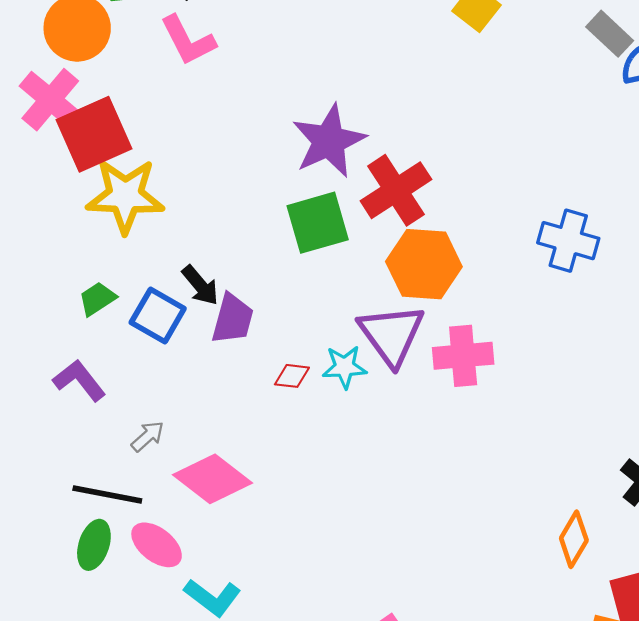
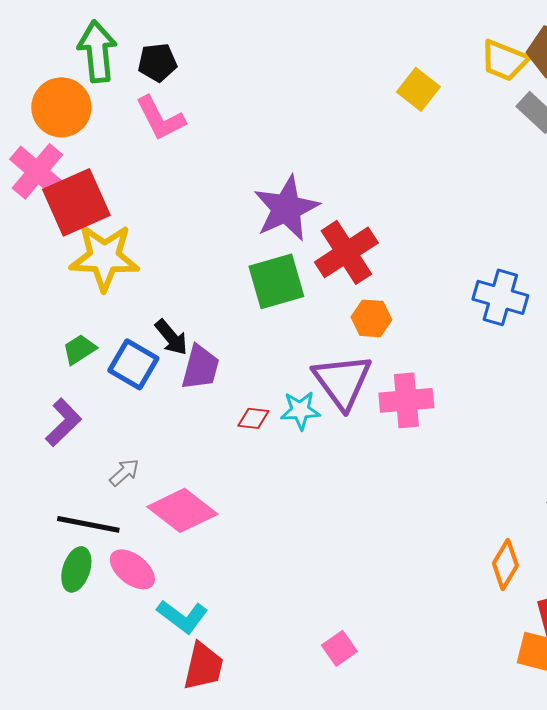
orange hexagon: (424, 264) -> (371, 318), size x0.6
purple L-shape: (79, 380) -> (63, 422), turned 84

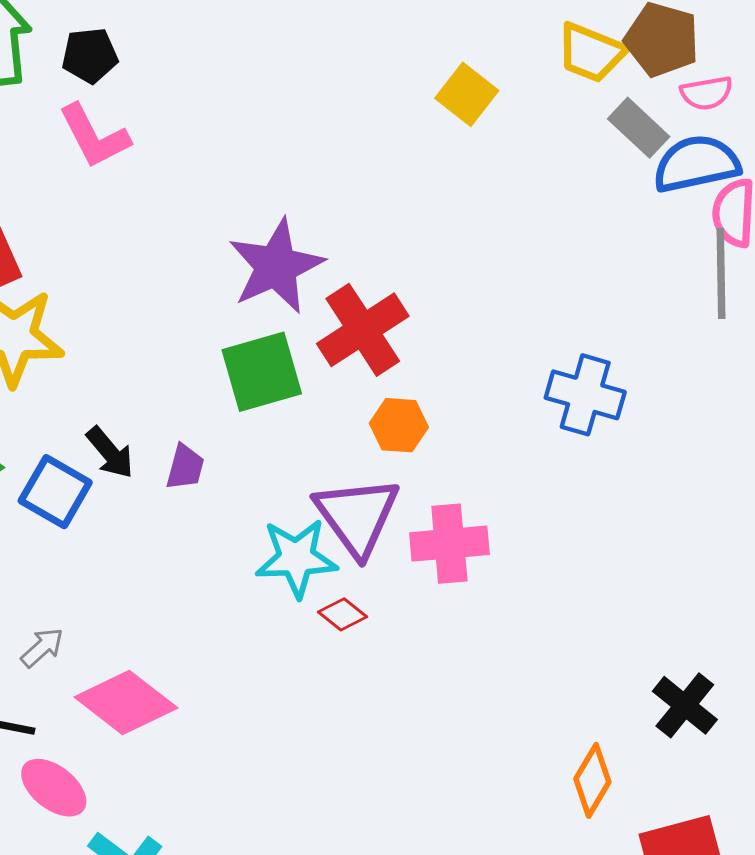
purple trapezoid: (200, 367) -> (185, 467), moved, size x0.7
cyan star: (300, 410) -> (296, 558), size x1.4
red diamond: (253, 418) -> (343, 614), moved, turned 32

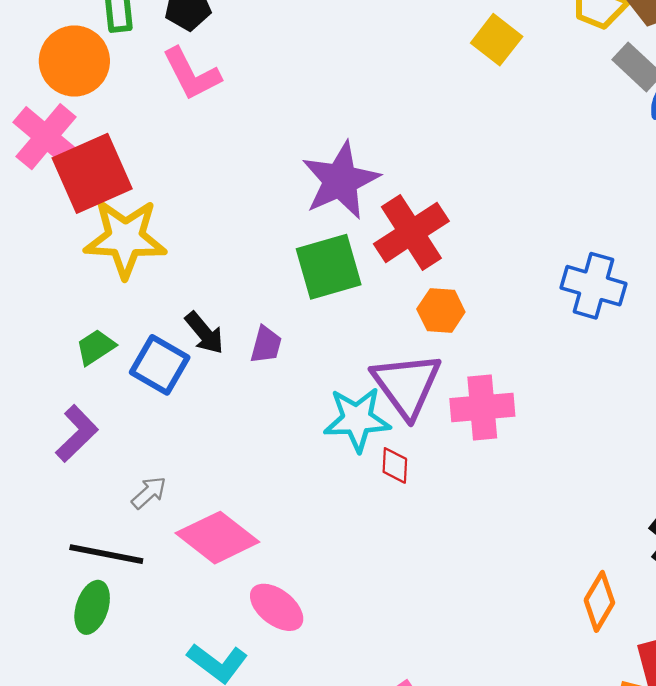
red diamond: (343, 614) -> (395, 465), turned 54
pink ellipse: (54, 788) -> (277, 607), moved

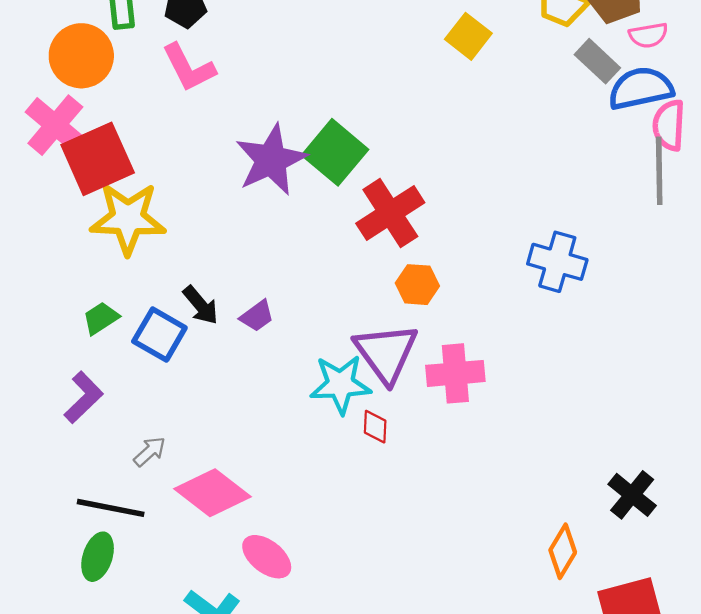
purple star: (340, 180) -> (271, 160), moved
green square: (329, 267) -> (335, 152), moved, turned -34
purple trapezoid: (266, 345) -> (257, 316), turned 39

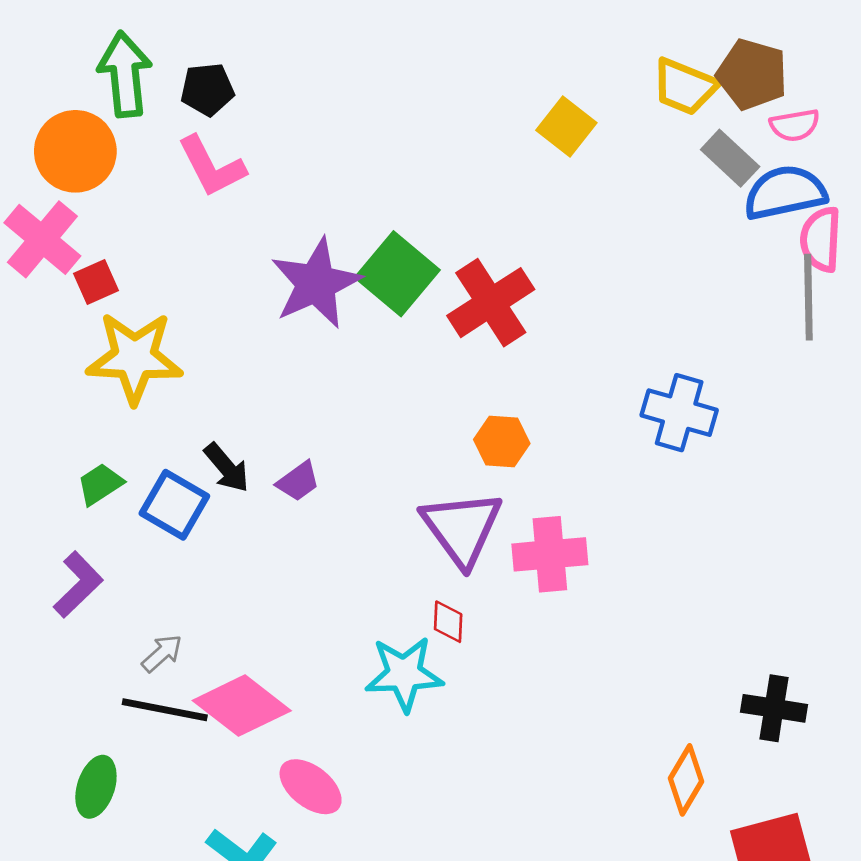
red square: (98, 159) -> (96, 282), size x0.5
red cross: (390, 213) -> (491, 303), moved
cyan star: (340, 384) -> (404, 674), moved
black cross: (632, 495) -> (774, 708), turned -30
black line: (111, 508) -> (165, 710), moved

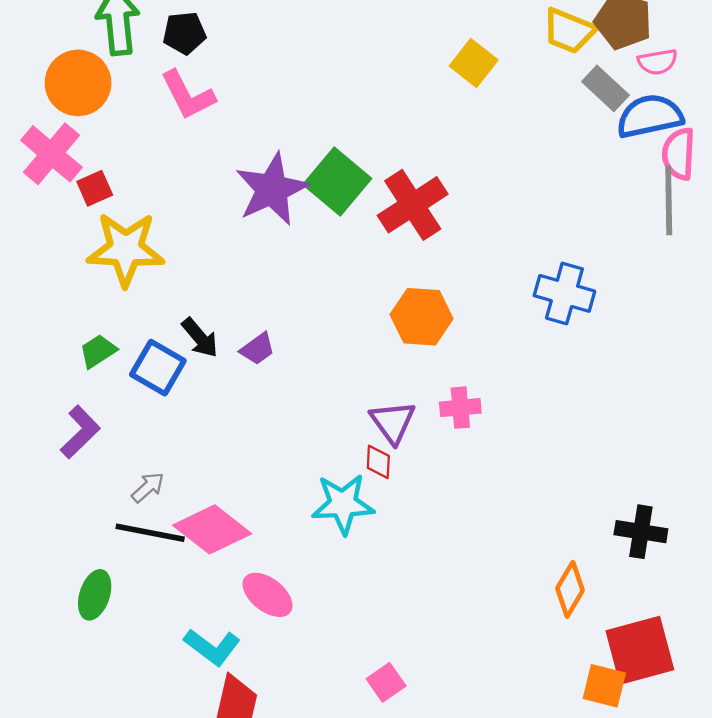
orange hexagon: (502, 442) -> (422, 317), size x1.4
purple triangle: (462, 528) -> (393, 422), moved, size x0.7
pink cross: (550, 554) -> (460, 408), size x0.7

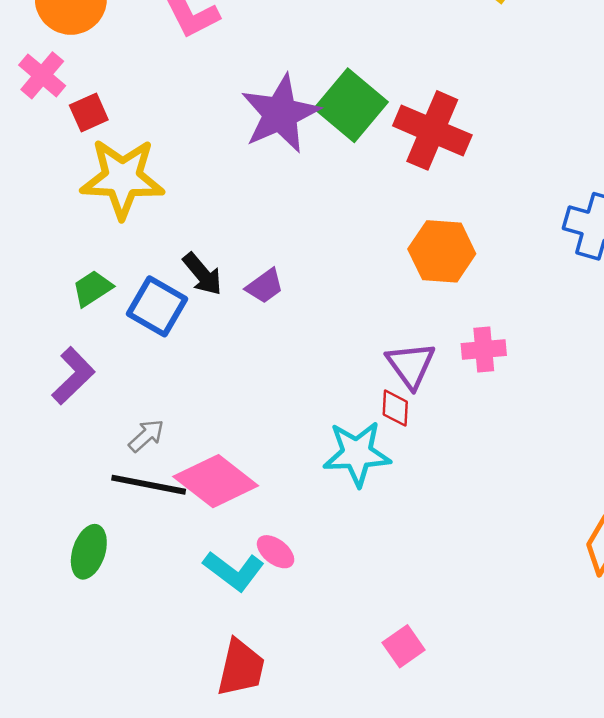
pink cross: (51, 154) -> (42, 75), size x0.7
red cross: (413, 205) -> (432, 130), turned -34
pink ellipse: (268, 595) -> (276, 552), size x0.7
cyan L-shape: (212, 647) -> (234, 571), moved

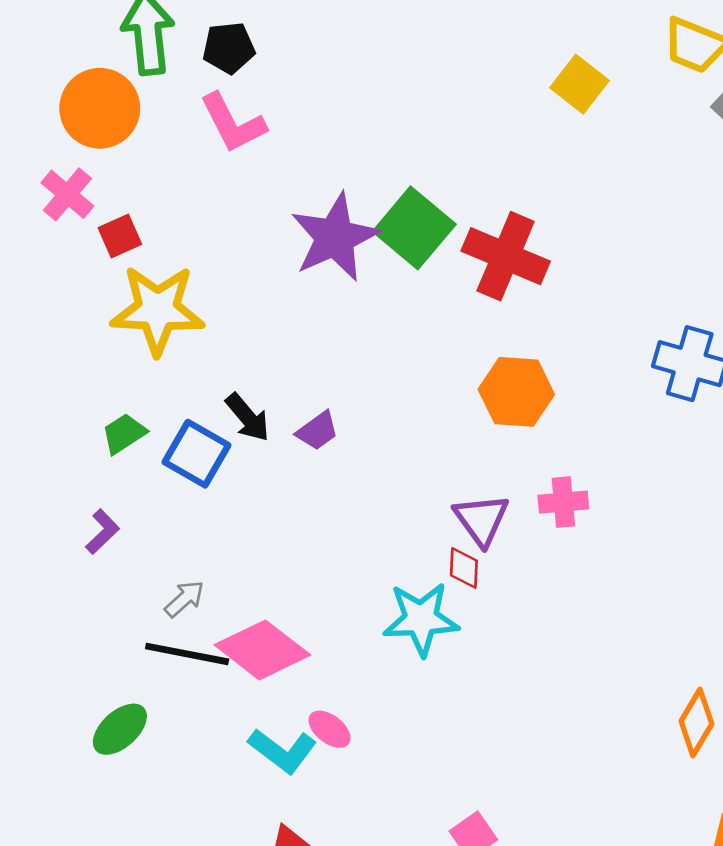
purple L-shape: (73, 376) -> (102, 532), size x0.7
green ellipse: (89, 552) -> (120, 729), turned 30

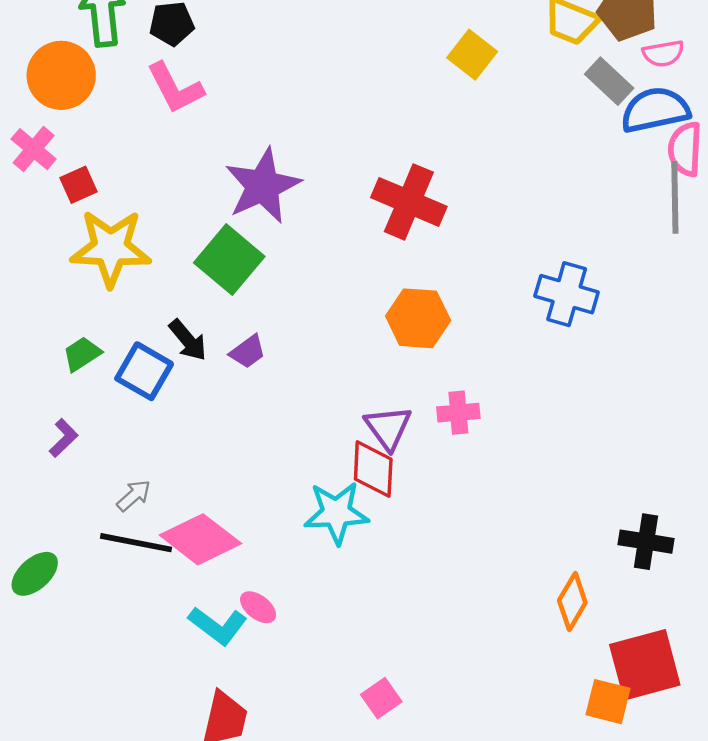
green square: (414, 228) -> (229, 260), moved
red diamond: (464, 568) -> (373, 469), size x1.6
green ellipse: (120, 729) -> (35, 574), moved

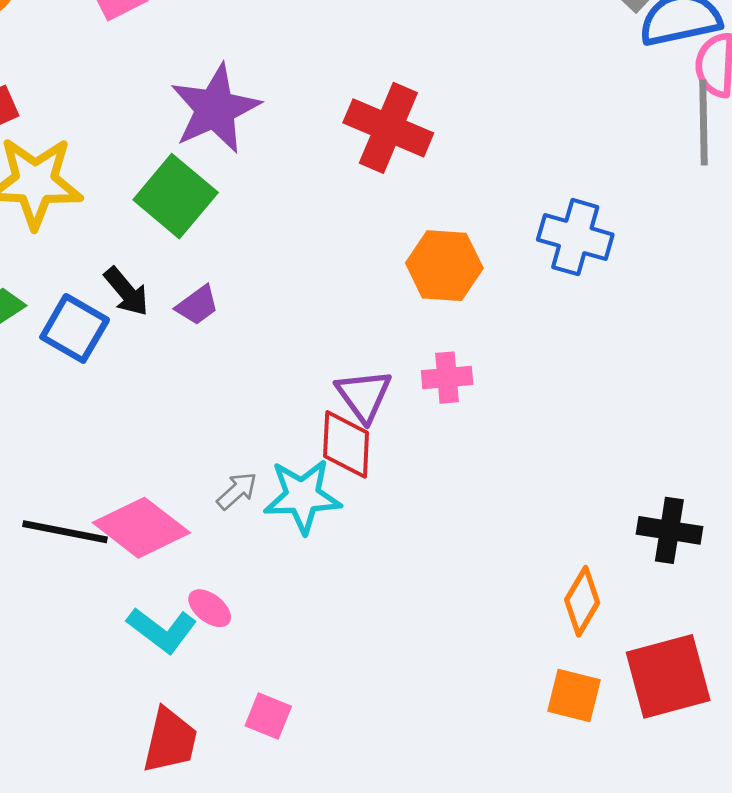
orange hexagon: (418, 318) -> (444, 266), moved
gray arrow: (134, 496) -> (237, 491), moved
pink square: (381, 698) -> (268, 716), moved, turned -33
orange square: (608, 702) -> (574, 695), moved

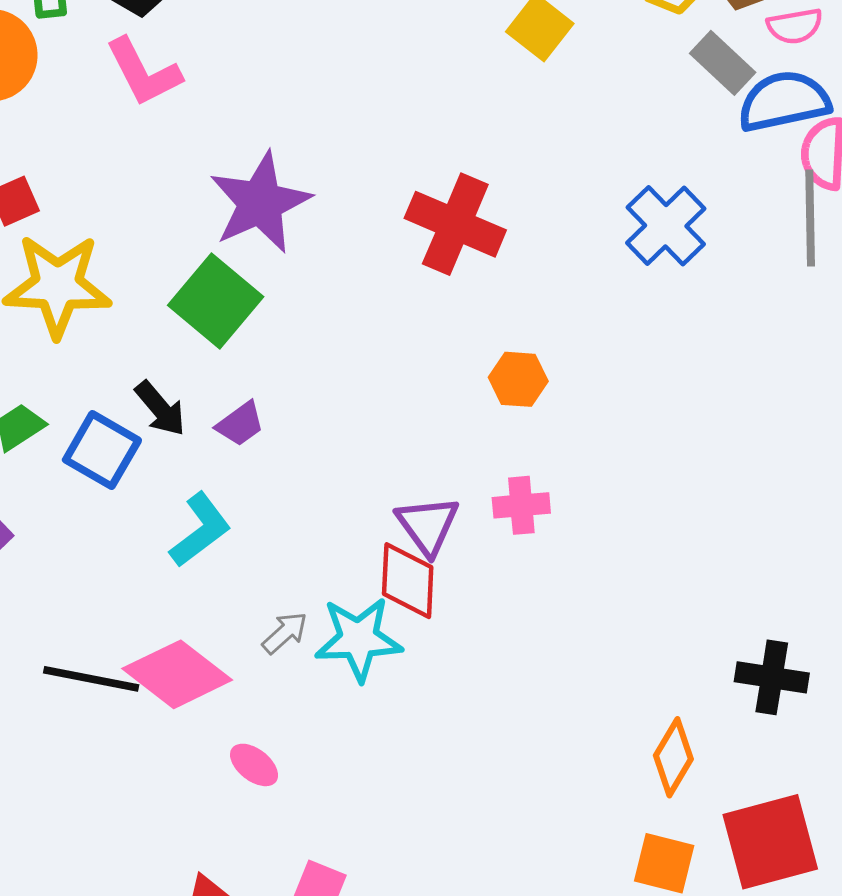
blue cross: (575, 237) -> (666, 226), moved, turned 30
orange hexagon: (444, 266) -> (518, 379), size x0.7
cyan L-shape: (162, 630) -> (200, 530), moved, turned -74

